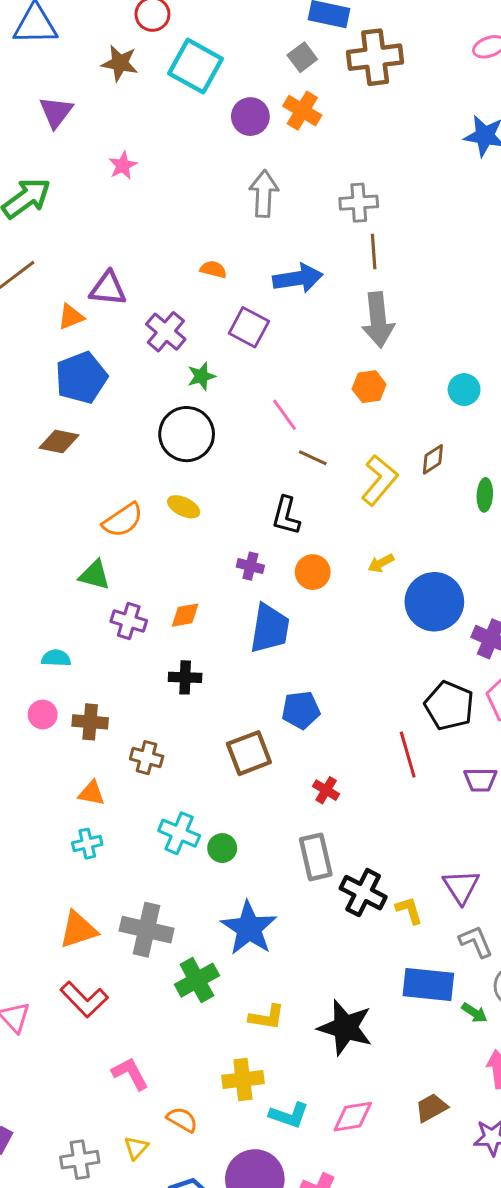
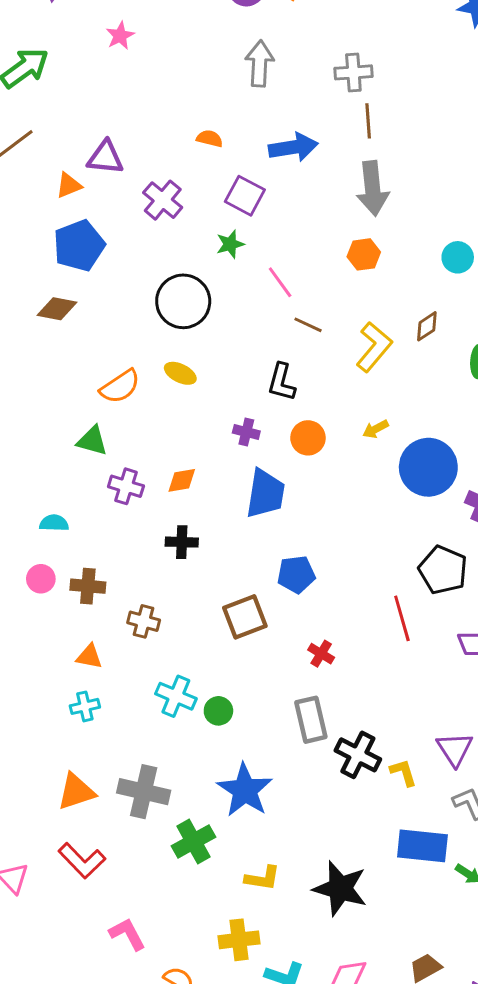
green star: (201, 376) -> (230, 244), moved

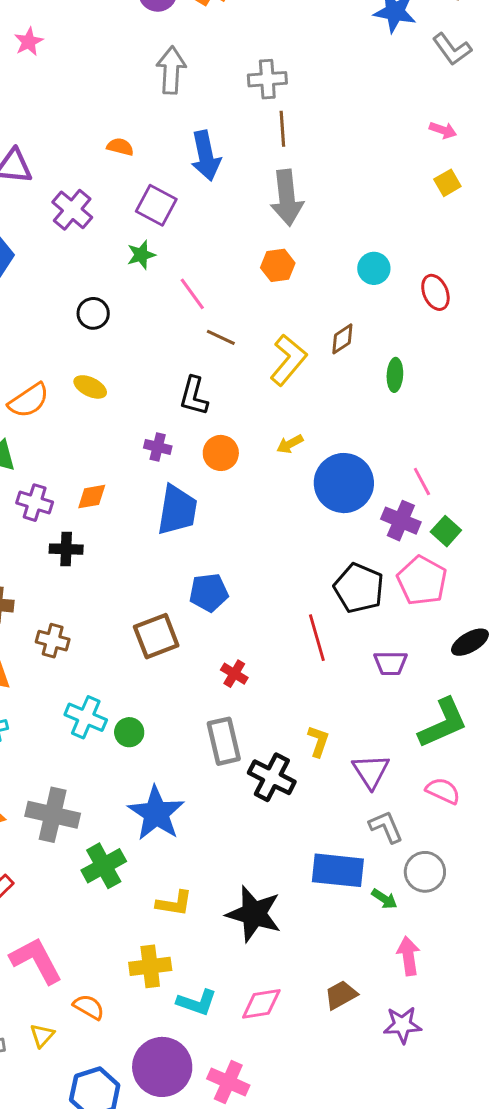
blue arrow: (293, 147) -> (206, 156), turned 87
black circle: (183, 301) -> (93, 313), size x0.6
black cross: (182, 542) -> (66, 549), moved
yellow L-shape: (403, 773) -> (318, 741), moved, turned 36
pink L-shape: (127, 934) -> (36, 960), size x1.4

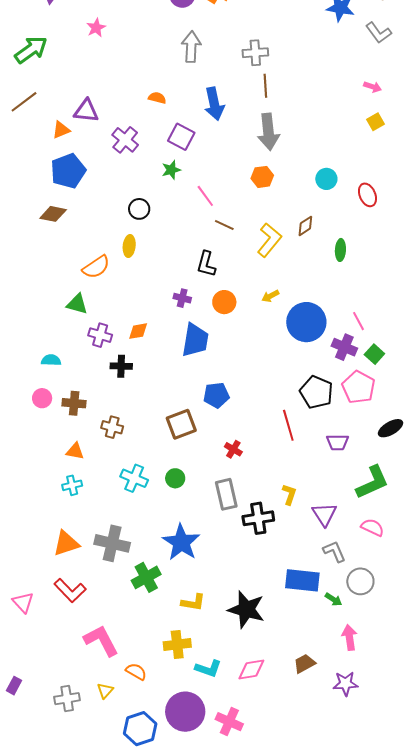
yellow ellipse: (90, 387) -> (129, 246), moved, turned 70
green circle: (129, 732) -> (175, 478), moved
black cross: (272, 777) -> (258, 518), turned -36

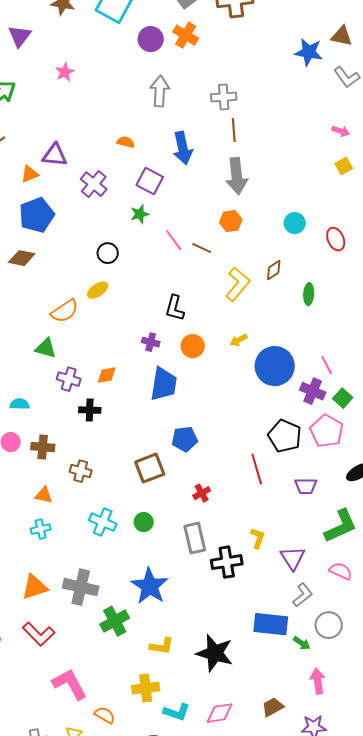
brown line: (224, 225) -> (202, 248), moved
yellow ellipse: (129, 246) -> (98, 290), turned 50
red cross: (233, 449) -> (202, 493), turned 30
gray L-shape: (334, 551) -> (303, 595), turned 75

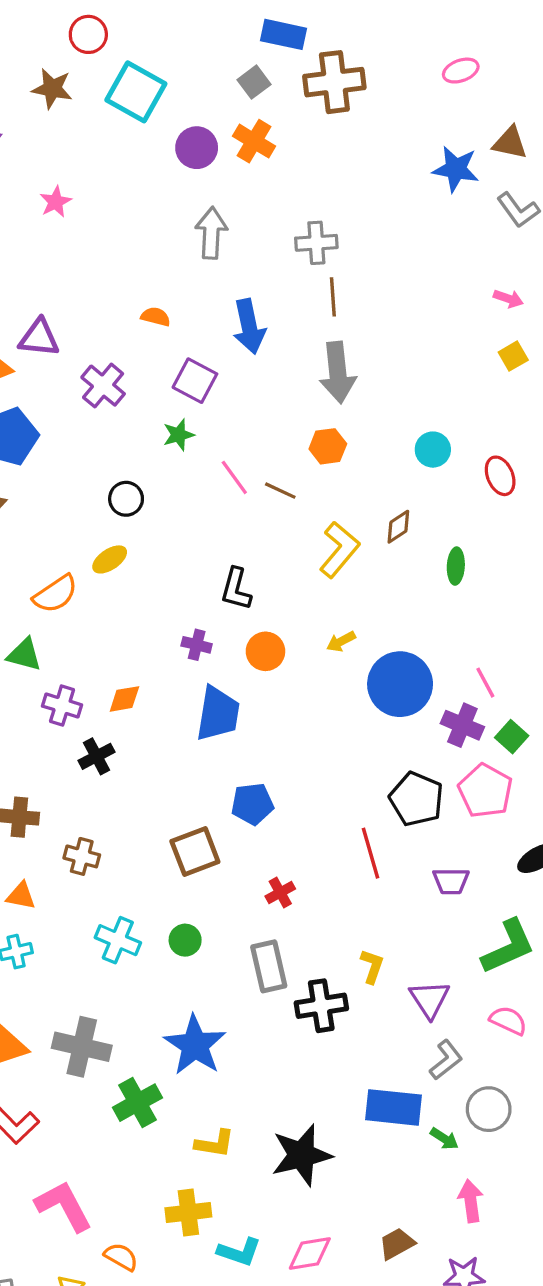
black cross: (90, 410) -> (97, 756), turned -30
black star: (215, 653) -> (302, 1155), turned -30

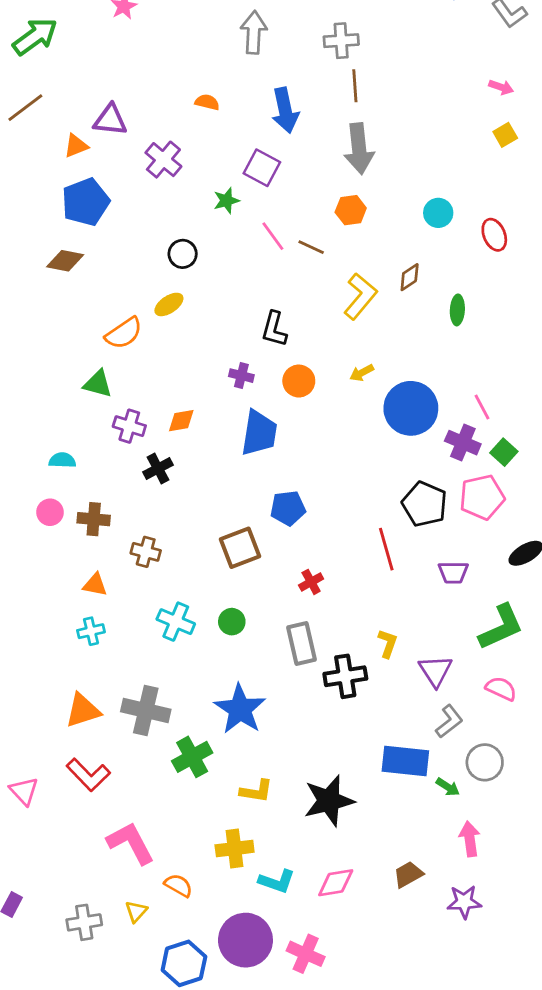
purple square: (195, 381) -> (262, 168), moved
pink pentagon: (485, 791) -> (482, 497), turned 30

